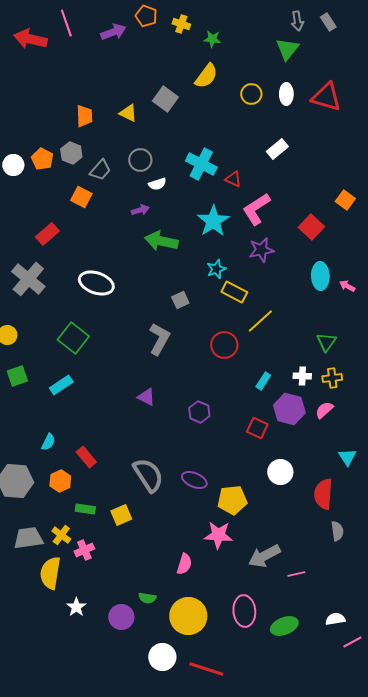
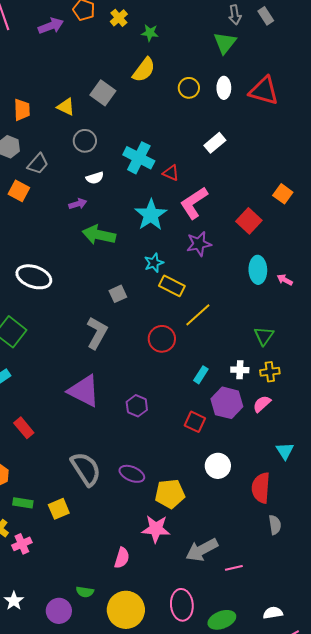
yellow cross: (181, 24) -> (119, 18), turned 30
gray circle: (140, 160) -> (85, 141), moved
purple triangle: (146, 397) -> (84, 391), size x1.8
red rectangle: (86, 457) -> (24, 428), moved

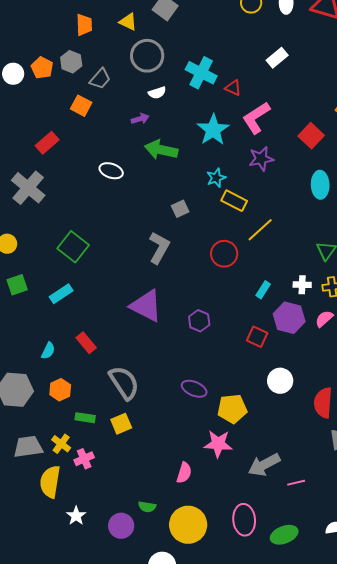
gray circle: (85, 141) -> (147, 56), size x1.4
white ellipse: (34, 277) -> (111, 171), moved, size x0.7
gray semicircle: (86, 469) -> (124, 383), moved

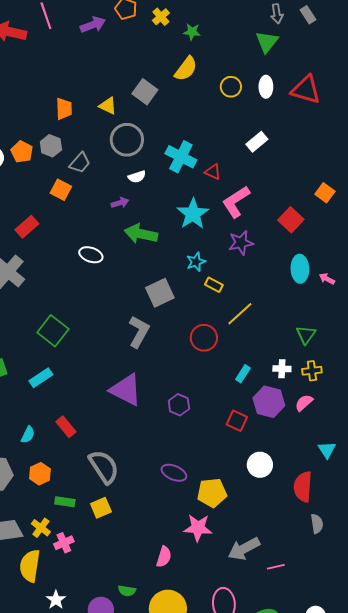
yellow rectangle: (234, 201) -> (214, 285), size x0.7
gray square: (180, 209) -> (160, 293), size x1.6

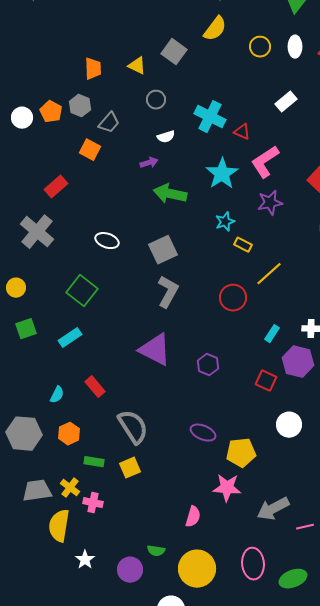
gray circle: (127, 140) -> (156, 100), size x0.6
white ellipse: (91, 255) -> (107, 241), moved
gray square: (160, 293) -> (163, 250), moved
pink cross: (64, 543) -> (93, 503), turned 36

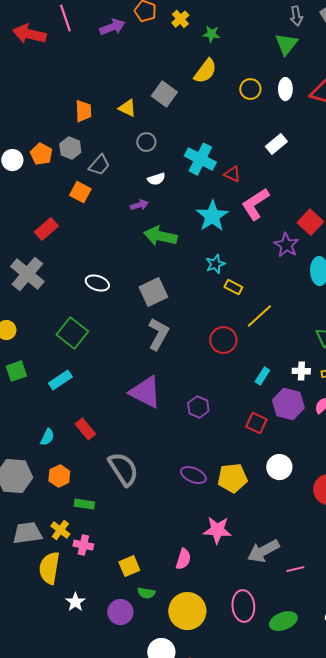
purple star: (270, 203) -> (286, 245), moved, turned -30
yellow pentagon: (241, 453) -> (232, 478), moved
yellow square: (130, 468) -> (129, 566), moved

